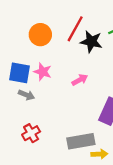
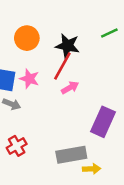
red line: (75, 29) -> (62, 66), moved
black star: (91, 42) -> (67, 46), moved

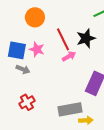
black star: (67, 46) -> (86, 38), moved, turned -30
red line: (62, 66) -> (63, 39), turned -55

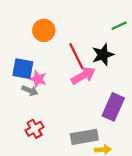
pink star: (37, 49) -> (38, 79), moved
pink arrow: (69, 56) -> (83, 76), size x1.5

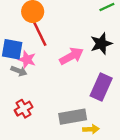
black star: (103, 55) -> (101, 44), moved
red line: (76, 56) -> (40, 33), moved

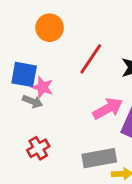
red line: (40, 33) -> (91, 59), moved, turned 60
pink arrow: (71, 56) -> (108, 109), moved

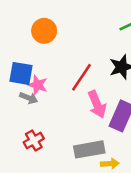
red line: (91, 59) -> (82, 77), moved
pink arrow: (108, 109) -> (97, 104), turned 96

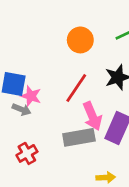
orange circle: (44, 31) -> (80, 40), moved
gray rectangle: (89, 149) -> (79, 137), moved

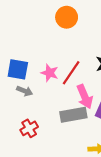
orange circle: (80, 40) -> (67, 17), moved
pink star: (31, 96) -> (50, 73), moved

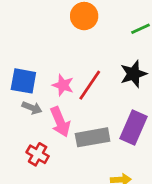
pink arrow: (85, 97) -> (60, 122), moved
red cross: (29, 128) -> (38, 154), turned -30

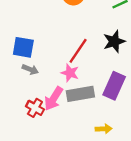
pink star: (63, 85) -> (70, 73), moved
pink arrow: (60, 122) -> (54, 99), moved, turned 55

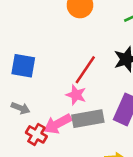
gray arrow: (30, 69) -> (21, 108), moved
pink arrow: (54, 99) -> (58, 124), turned 30

